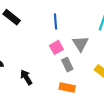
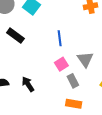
black arrow: (26, 77) -> (28, 84), moved

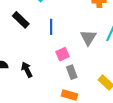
blue line: (60, 38) -> (51, 27), moved
gray triangle: (85, 59) -> (88, 38), moved

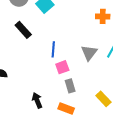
blue line: (51, 27) -> (53, 49), moved
black arrow: (27, 70) -> (37, 100), moved

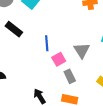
gray triangle: (89, 53) -> (82, 50), moved

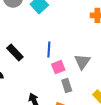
black rectangle: (14, 29) -> (15, 53), moved

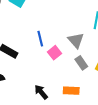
gray rectangle: (67, 86) -> (81, 63), moved

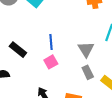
pink square: (54, 53) -> (51, 62), moved

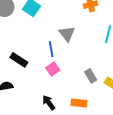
gray triangle: (86, 49) -> (67, 34), moved

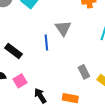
pink square: (53, 69) -> (20, 81), moved

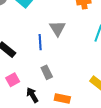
gray rectangle: (84, 72) -> (47, 72), moved

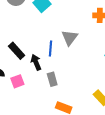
black arrow: (32, 95) -> (36, 62), moved

